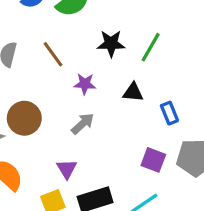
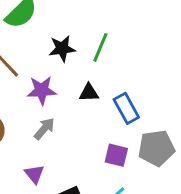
purple star: (85, 84) -> (42, 90), size x1.4
blue rectangle: (169, 113) -> (126, 108), size x1.4

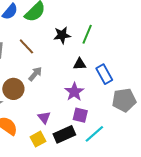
purple star: (42, 90) -> (74, 92), moved, turned -30
gray arrow: (44, 129) -> (35, 74), moved
purple square: (116, 155) -> (80, 115), moved

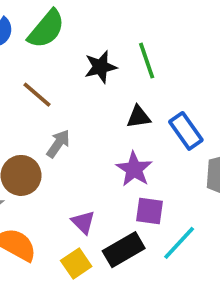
green line: (87, 34) -> (147, 61), turned -36

